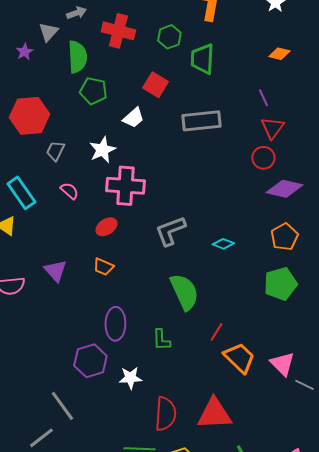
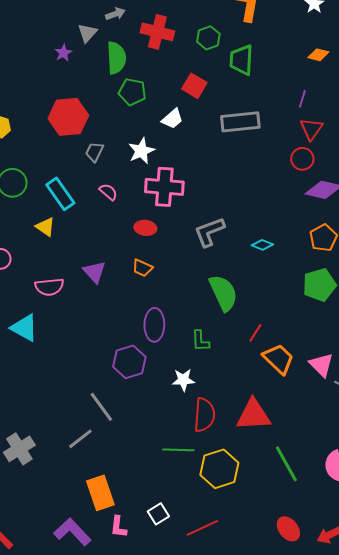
purple line: (263, 98) -> (302, 99), turned 42
red ellipse: (106, 227) -> (145, 228), turned 40
white star: (130, 378) -> (183, 380), moved

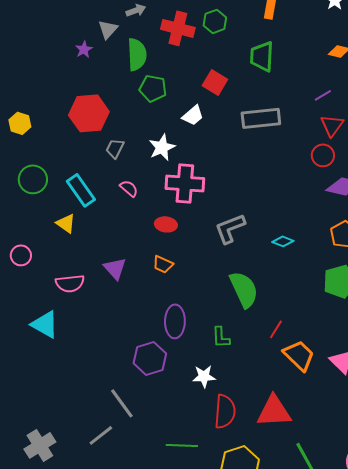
green hexagon: (208, 38) -> (215, 21), moved
purple line: (302, 99) -> (323, 95), turned 42
green line: (178, 450) -> (182, 445), moved

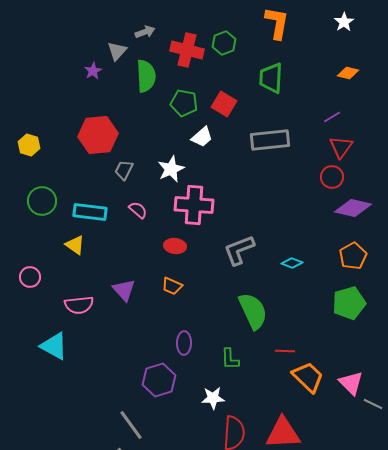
green pentagon: (153, 88) -> (184, 103), moved
cyan rectangle: (81, 190) -> (90, 212), turned -48
purple ellipse: (175, 321) -> (184, 343), size x0.7
red line: (276, 329) -> (285, 351), turned 60

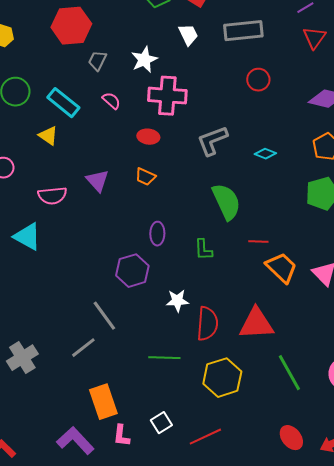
white trapezoid: (202, 137) -> (188, 35), moved, turned -75
red circle: (332, 177) -> (258, 80), moved
cyan rectangle: (90, 212) -> (63, 103), turned 32
white star: (213, 398) -> (177, 301), moved

